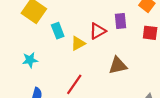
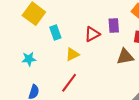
yellow triangle: (78, 43) -> (72, 54), moved
brown triangle: (118, 65) -> (125, 57), moved

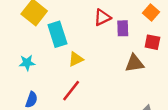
cyan rectangle: (55, 33) -> (57, 34), size x1.5
red triangle: (92, 34) -> (102, 17), moved

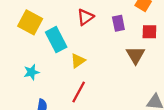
red triangle: (102, 17) -> (85, 17), moved
brown triangle: (134, 63) -> (135, 55), turned -42

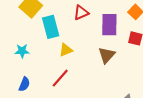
purple rectangle: (118, 23) -> (109, 25), size x1.5
brown triangle: (135, 55) -> (107, 55), moved

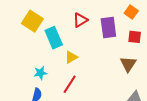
cyan star: (22, 51) -> (40, 73), moved
brown triangle: (107, 55) -> (128, 64), moved

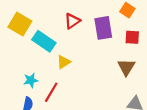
cyan rectangle: (54, 38) -> (44, 41), turned -30
red line: (70, 84) -> (51, 92), moved

